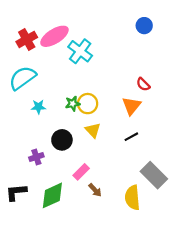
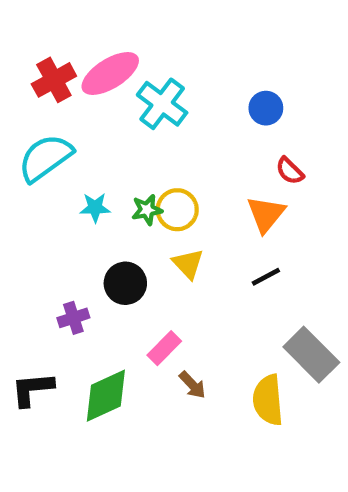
blue circle: (144, 26) -> (266, 108), moved
cyan star: (38, 107) -> (95, 208), moved

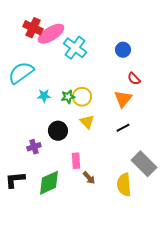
red cross: (54, 80) -> (33, 28), moved, turned -36
pink rectangle: (164, 348) -> (76, 161), turned -49

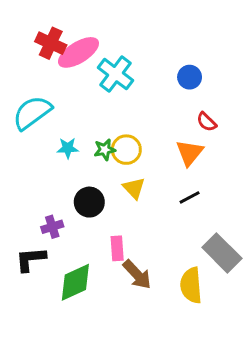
brown arrow: (89, 178) -> (137, 275), size x1.5
black L-shape: (15, 180) -> (31, 259), moved

